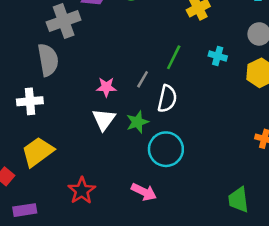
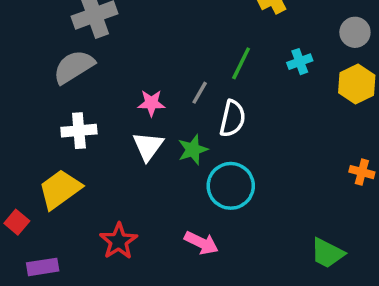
cyan cross: (218, 56) -> (300, 62), turned -36
gray semicircle: (48, 60) -> (74, 67), turned -112
white cross: (30, 101) -> (79, 131), moved
green trapezoid: (238, 200) -> (327, 253), turned -56

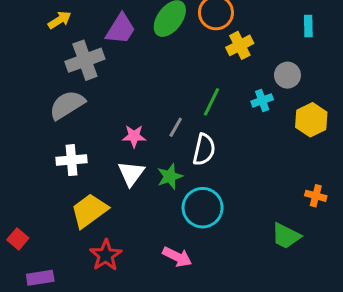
gray circle: (355, 32) -> (287, 75), moved
yellow trapezoid: (60, 189) -> (89, 211), moved
green trapezoid: (327, 253) -> (286, 236), moved

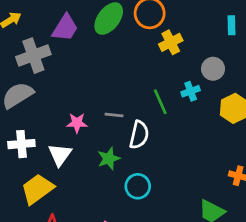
green line: (211, 102) -> (160, 102), moved, turned -50
gray line: (176, 127) -> (114, 115), turned 66
white triangle: (131, 173) -> (60, 155), moved
cyan circle: (203, 208) -> (138, 186), size x0.7

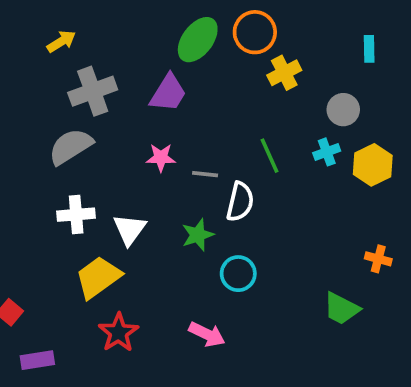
purple trapezoid: (65, 28) -> (168, 93), moved
cyan cross: (191, 91) -> (327, 152), moved
pink star: (77, 123) -> (161, 158), moved

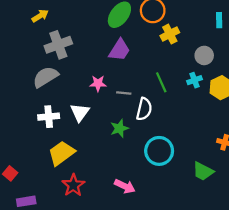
purple trapezoid: (168, 93) -> (119, 50), moved
white triangle: (130, 229) -> (80, 112), moved
cyan circle: (238, 274) -> (159, 151), moved, size x1.4

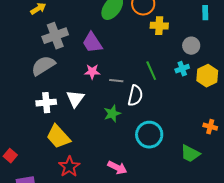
yellow cross: (170, 34) -> (159, 26), turned 30
purple trapezoid: (119, 50) -> (92, 43), moved, turned 115
yellow trapezoid: (62, 153) -> (58, 137), turned -96

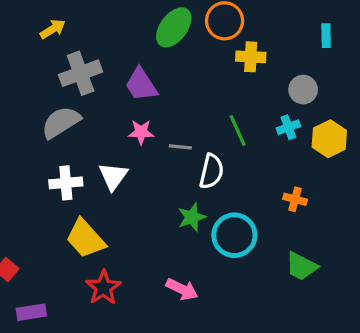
green star: (112, 114) -> (192, 217), moved
orange cross: (210, 127) -> (295, 199), moved

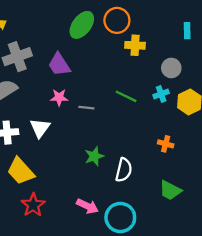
green line: (238, 130) -> (126, 96), turned -40
white semicircle: (211, 171) -> (124, 170), moved
cyan circle: (234, 235) -> (120, 217), moved

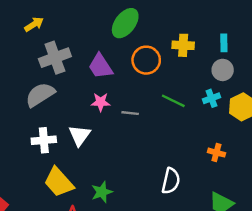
orange circle: (117, 20) -> (146, 60), moved
cyan rectangle: (187, 31) -> (224, 43), moved
green star: (94, 156) -> (102, 192), moved

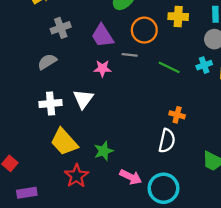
gray cross: (55, 58) -> (61, 28), size x0.7
gray semicircle: (40, 95) -> (47, 62), size x0.7
gray line: (130, 113) -> (130, 55), moved
orange cross: (216, 153) -> (177, 115), moved

